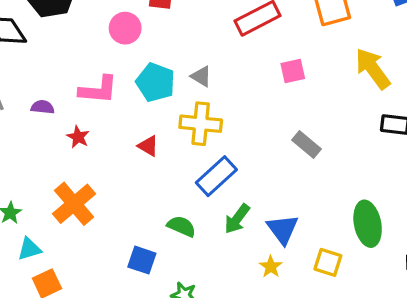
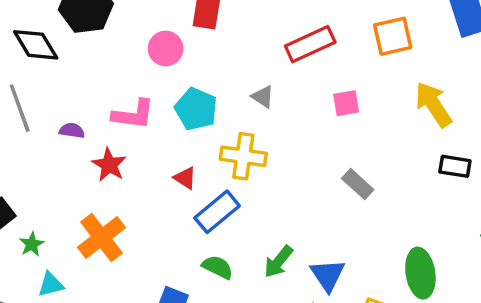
gray triangle: (201, 76) -> (263, 97), moved
red star: (78, 137) -> (109, 165), size x1.4
blue rectangle: (216, 176) -> (217, 212), moved

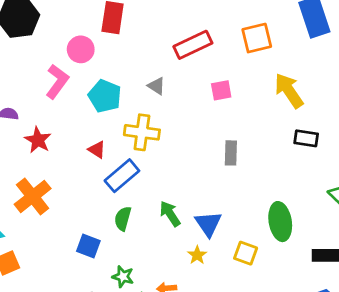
pink L-shape: (133, 114) -> (57, 81), moved, turned -60
gray rectangle: (358, 184) -> (231, 153), turned 50
green arrow: (278, 262) -> (170, 214), turned 108
green semicircle: (218, 267) -> (123, 219), turned -100

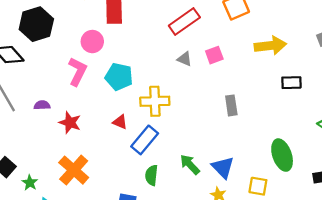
gray triangle: (156, 86) -> (184, 59), moved
yellow arrow: (289, 91) -> (270, 46), turned 128

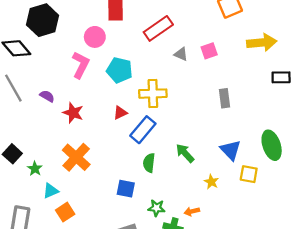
red rectangle: (184, 22) -> (158, 28), moved
purple semicircle: (42, 105) -> (47, 96), turned 32
red triangle: (120, 122) -> (120, 113), turned -48
blue triangle: (223, 167) -> (231, 150), moved

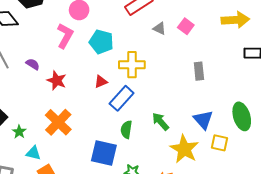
pink square: (209, 51) -> (186, 26), turned -35
yellow star: (211, 182) -> (184, 149), size x2.0
blue square: (126, 189) -> (104, 153), size x1.5
cyan triangle: (51, 191) -> (33, 153), turned 35

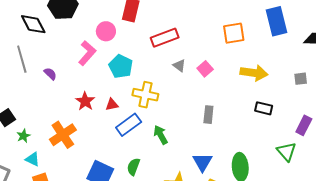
red star: (57, 80) -> (85, 101), moved
green arrow: (160, 121) -> (161, 135), moved
green semicircle: (126, 130) -> (133, 167), moved

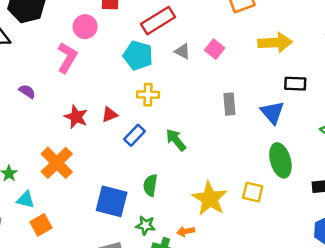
cyan pentagon: (121, 66) -> (138, 55), moved
yellow cross: (145, 95) -> (148, 95), size x0.7
blue rectangle: (129, 125) -> (135, 135), size x0.7
blue triangle: (203, 162) -> (272, 112), moved

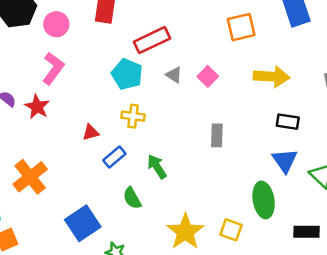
pink circle: (85, 27) -> (56, 24), moved
blue triangle: (272, 112) -> (285, 161), moved
red star: (76, 117) -> (37, 107), moved
green semicircle: (150, 185) -> (132, 198), moved, turned -45
blue square: (112, 201) -> (83, 223), turned 36

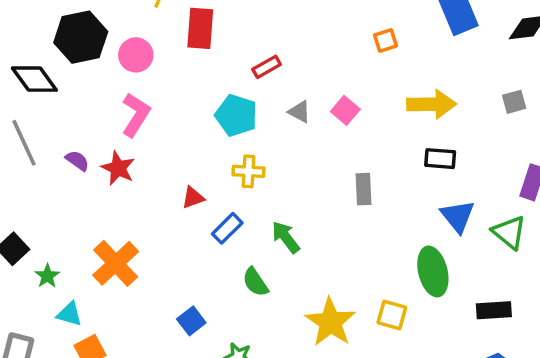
orange square: (241, 27) -> (385, 40), size x0.6
red rectangle: (152, 40) -> (267, 67), size x0.6
black rectangle: (288, 122) -> (440, 159), moved
blue square: (83, 223) -> (191, 321), size x0.6

